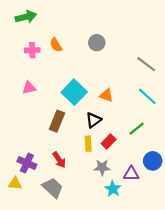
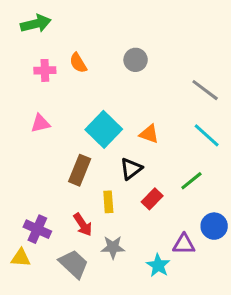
yellow rectangle: (88, 144) -> (108, 202), moved
gray star: (102, 167) -> (113, 247), moved

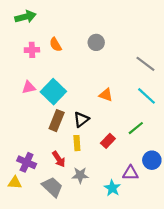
cyan square: (104, 129) -> (53, 92), moved
black triangle: (131, 169) -> (81, 119), moved

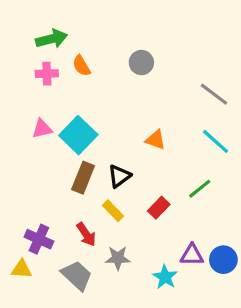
green arrow: (26, 17) -> (52, 39), moved
yellow rectangle: (77, 143) -> (113, 211), turned -40
blue circle: (152, 160) -> (223, 260), moved

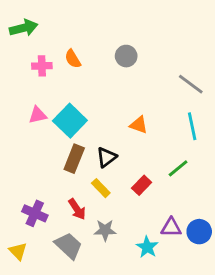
green arrow: (52, 39) -> (24, 28), moved
cyan line: (216, 141) -> (192, 126), turned 36
yellow triangle: (22, 269) -> (18, 251), moved, turned 42

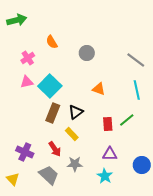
gray circle: (126, 56) -> (87, 53), moved
pink cross: (42, 66) -> (28, 58), moved, turned -32
red rectangle: (142, 185) -> (108, 124), moved, turned -48
purple triangle: (171, 227) -> (110, 154), moved

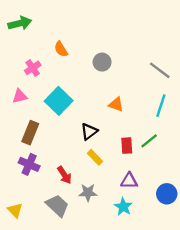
pink triangle: (27, 82) -> (20, 96), moved
cyan line: (137, 90) -> (161, 106), turned 30
brown rectangle: (53, 113) -> (30, 133), moved
yellow rectangle: (72, 134) -> (95, 157), moved
purple cross: (25, 152) -> (29, 164), moved

